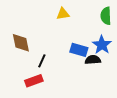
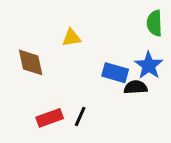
yellow triangle: (63, 14) -> (71, 38), moved
black line: (42, 61) -> (80, 116), moved

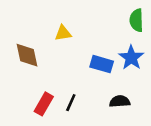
black semicircle: (136, 87) -> (120, 101), moved
red rectangle: (50, 118) -> (44, 104), turned -40

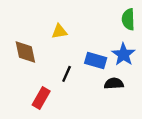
black semicircle: (120, 101) -> (114, 83), moved
black line: (71, 103) -> (67, 74), moved

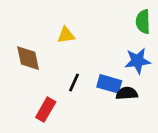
blue star: (123, 54) -> (138, 61), turned 30
blue rectangle: (96, 60) -> (109, 84), moved

